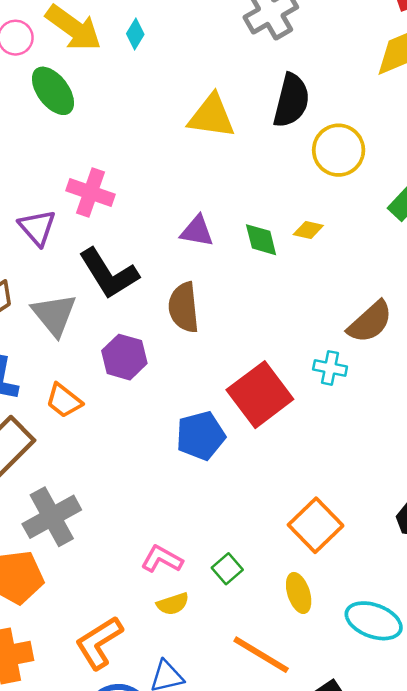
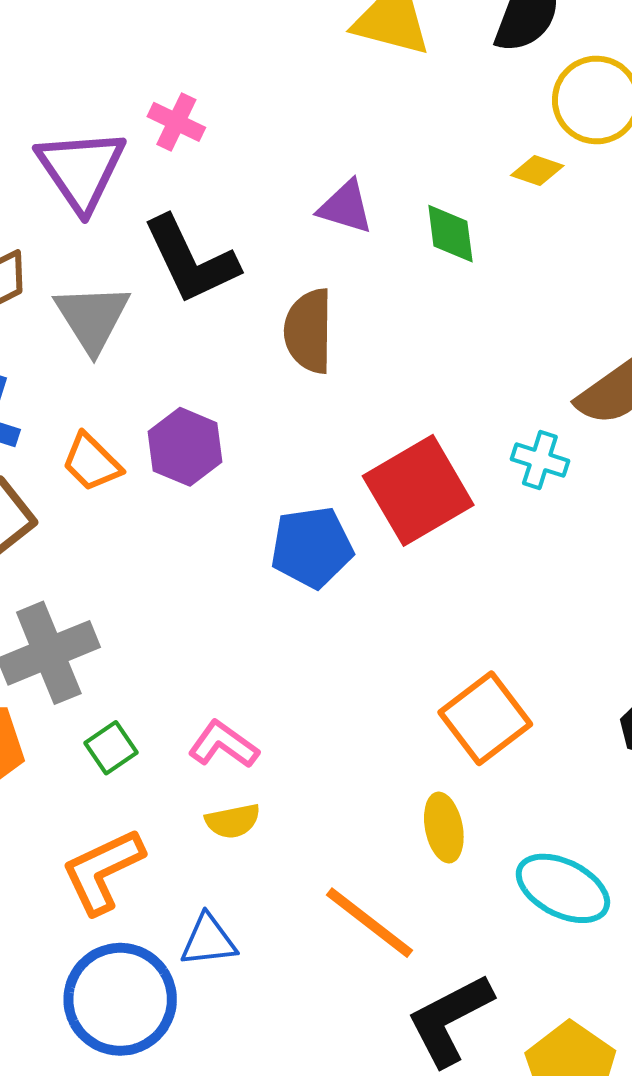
pink cross: (90, 192) -> (176, 122), size x0.7
purple triangle: (37, 228) -> (81, 170), size x1.4
yellow diamond: (308, 230) -> (537, 170), moved
purple hexagon: (124, 357) -> (185, 447), moved
green square: (227, 569) -> (111, 748), moved

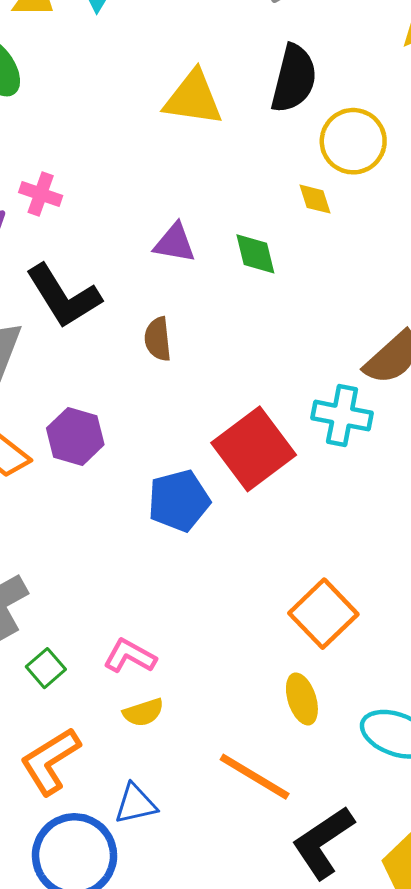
yellow diamond: (537, 170) -> (315, 199), turned 60
brown semicircle: (309, 331) -> (158, 339), size x0.7
cyan cross: (540, 460) -> (342, 416), size x1.4

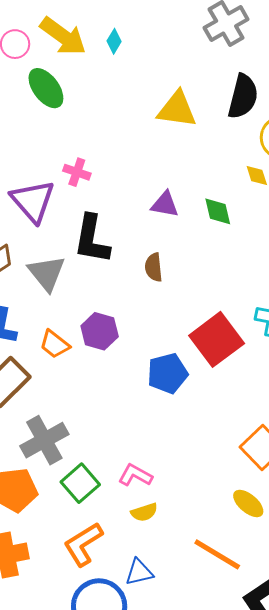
black L-shape: (63, 296) -> (92, 239), turned 42
green square: (46, 668) -> (80, 483), size x1.5
yellow ellipse: (302, 699) -> (248, 503), turned -32

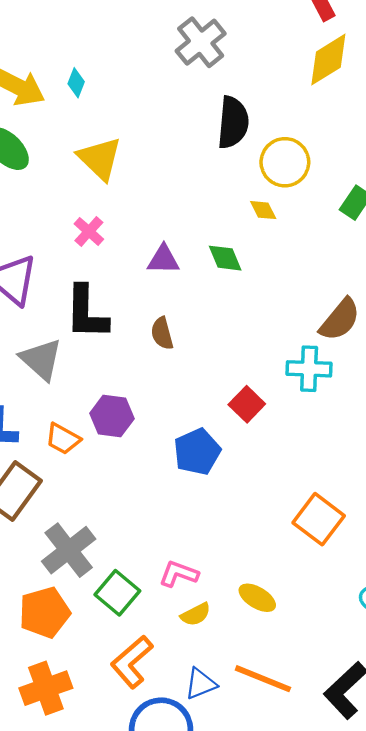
yellow triangle: (177, 109) -> (100, 159), moved, turned 45
pink cross: (77, 172) -> (89, 231), moved, turned 32
red square: (217, 339) -> (247, 404), size x0.6
yellow ellipse: (248, 503) -> (257, 598), moved
orange line: (217, 554) -> (263, 679), moved

